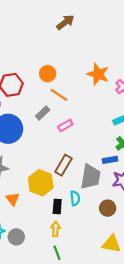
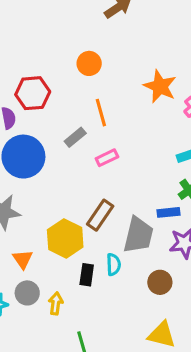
orange circle: (48, 74) -> (89, 63), moved
orange line: (59, 95) -> (101, 113), turned 36
yellow arrow: (56, 229) -> (56, 303), moved
gray circle: (16, 237) -> (27, 293), moved

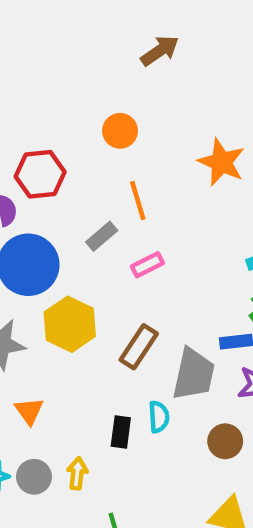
yellow hexagon: (65, 238) -> (70, 324), moved
gray circle: (27, 293) -> (34, 477), moved

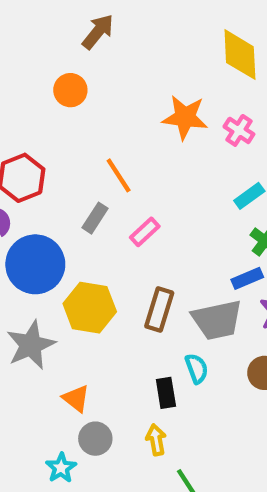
orange circle: (120, 131) -> (70, 90), moved
gray trapezoid: (194, 374) -> (217, 320), turned 82
yellow arrow: (77, 473) -> (156, 440), moved
gray circle: (34, 477) -> (95, 439), moved

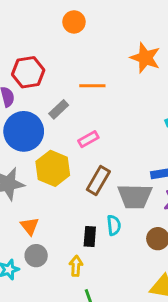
orange line: (119, 175) -> (92, 86), turned -70
gray rectangle: (95, 218) -> (59, 109), moved
pink rectangle: (145, 232) -> (88, 139), moved

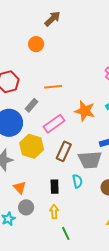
orange star: (145, 58) -> (85, 111), moved
pink rectangle: (88, 139) -> (54, 124), size x1.5
black rectangle: (90, 236) -> (55, 187), moved

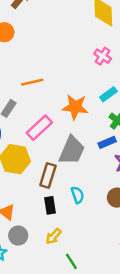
brown rectangle: (64, 151) -> (48, 175), moved
gray trapezoid: (90, 160) -> (72, 150), moved, turned -55
yellow arrow: (54, 212) -> (54, 236), turned -128

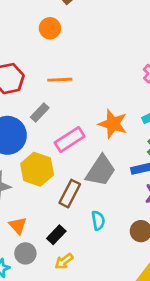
orange line: (32, 82) -> (60, 80), moved
black rectangle: (50, 205) -> (56, 235), moved, turned 42

